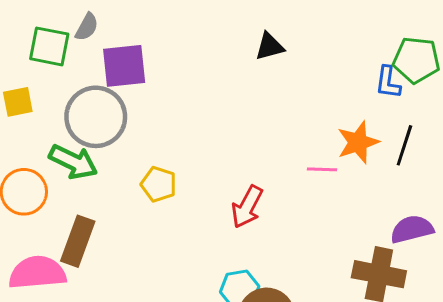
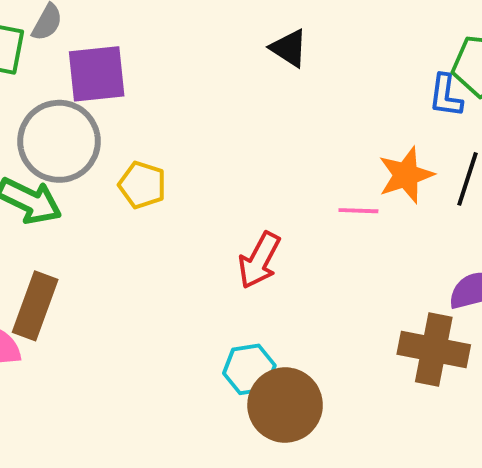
black triangle: (270, 46) -> (289, 48), turned 48
yellow pentagon: (159, 184) -> (142, 185), moved

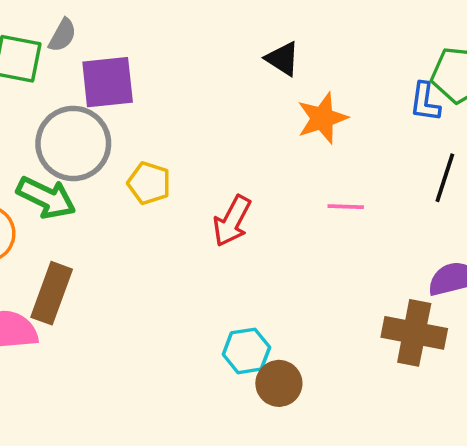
orange star: (406, 175) -> (322, 118), moved
red arrow: (259, 260) -> (232, 221), moved
brown circle: (285, 405) -> (279, 383), size x0.7

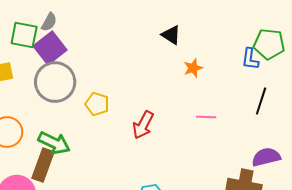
purple square: (108, 82) -> (50, 48), moved, turned -32
orange star: (322, 118) -> (193, 68), size x0.7
green arrow: (46, 198) -> (54, 143), moved

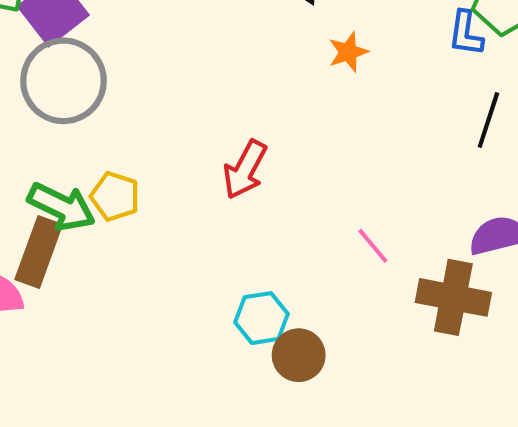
yellow pentagon: (97, 104) -> (115, 196), moved
pink line: (206, 117) -> (373, 246), moved, turned 48

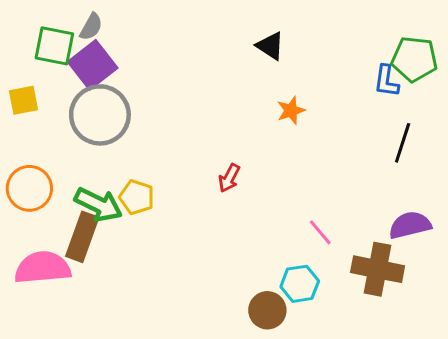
orange star: (348, 52) -> (291, 110), moved
red arrow: (245, 170) -> (229, 178), size x0.7
cyan hexagon: (261, 318) -> (300, 284), moved

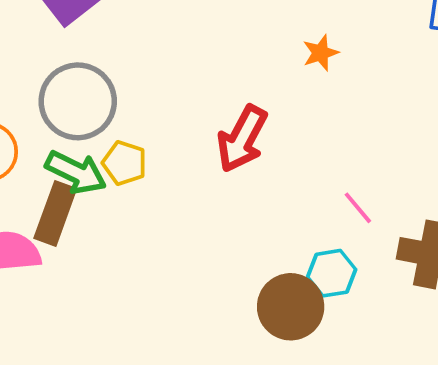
gray circle: (100, 115) -> (78, 101), moved
red arrow: (229, 178) -> (242, 139), size x1.8
brown circle: (267, 310) -> (291, 307), size x1.4

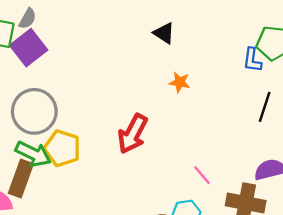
orange star: (320, 53) -> (180, 82), turned 30
yellow pentagon: (124, 163) -> (62, 148), size x1.4

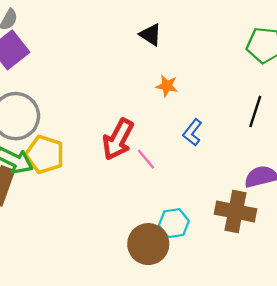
blue L-shape: (252, 60) -> (192, 132), moved, turned 30
pink line: (202, 175) -> (146, 159), moved

